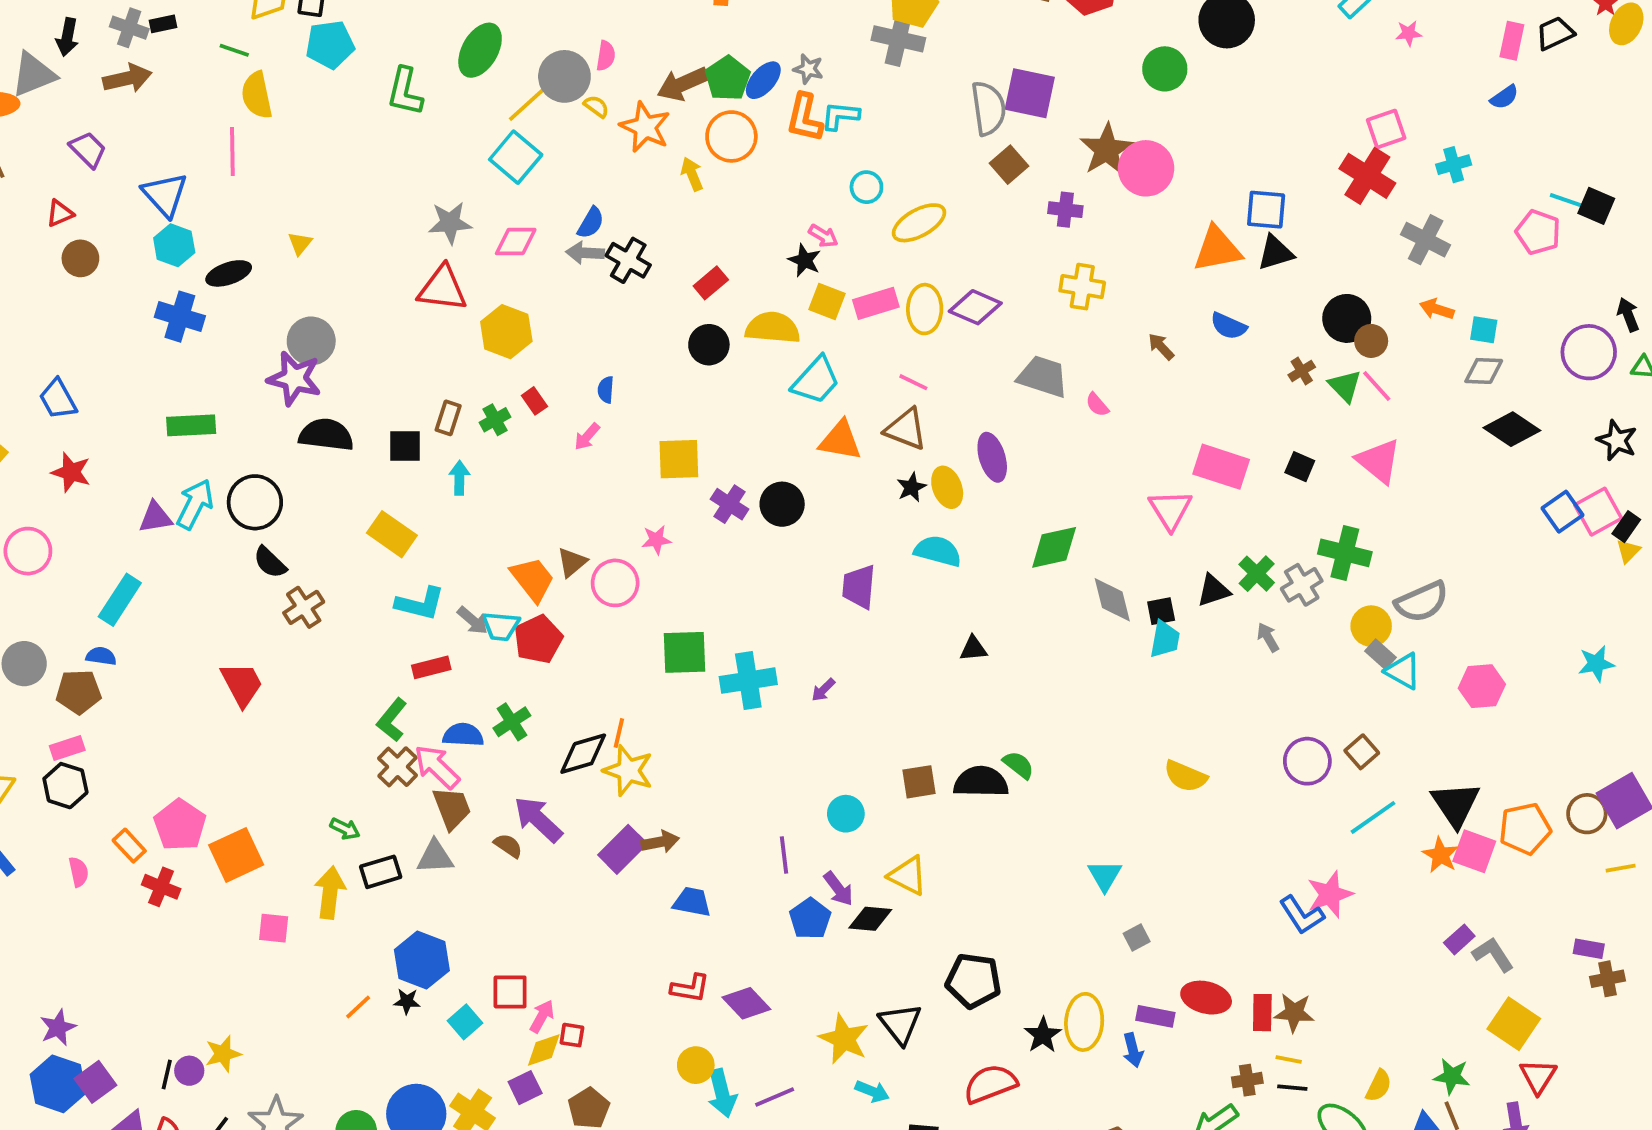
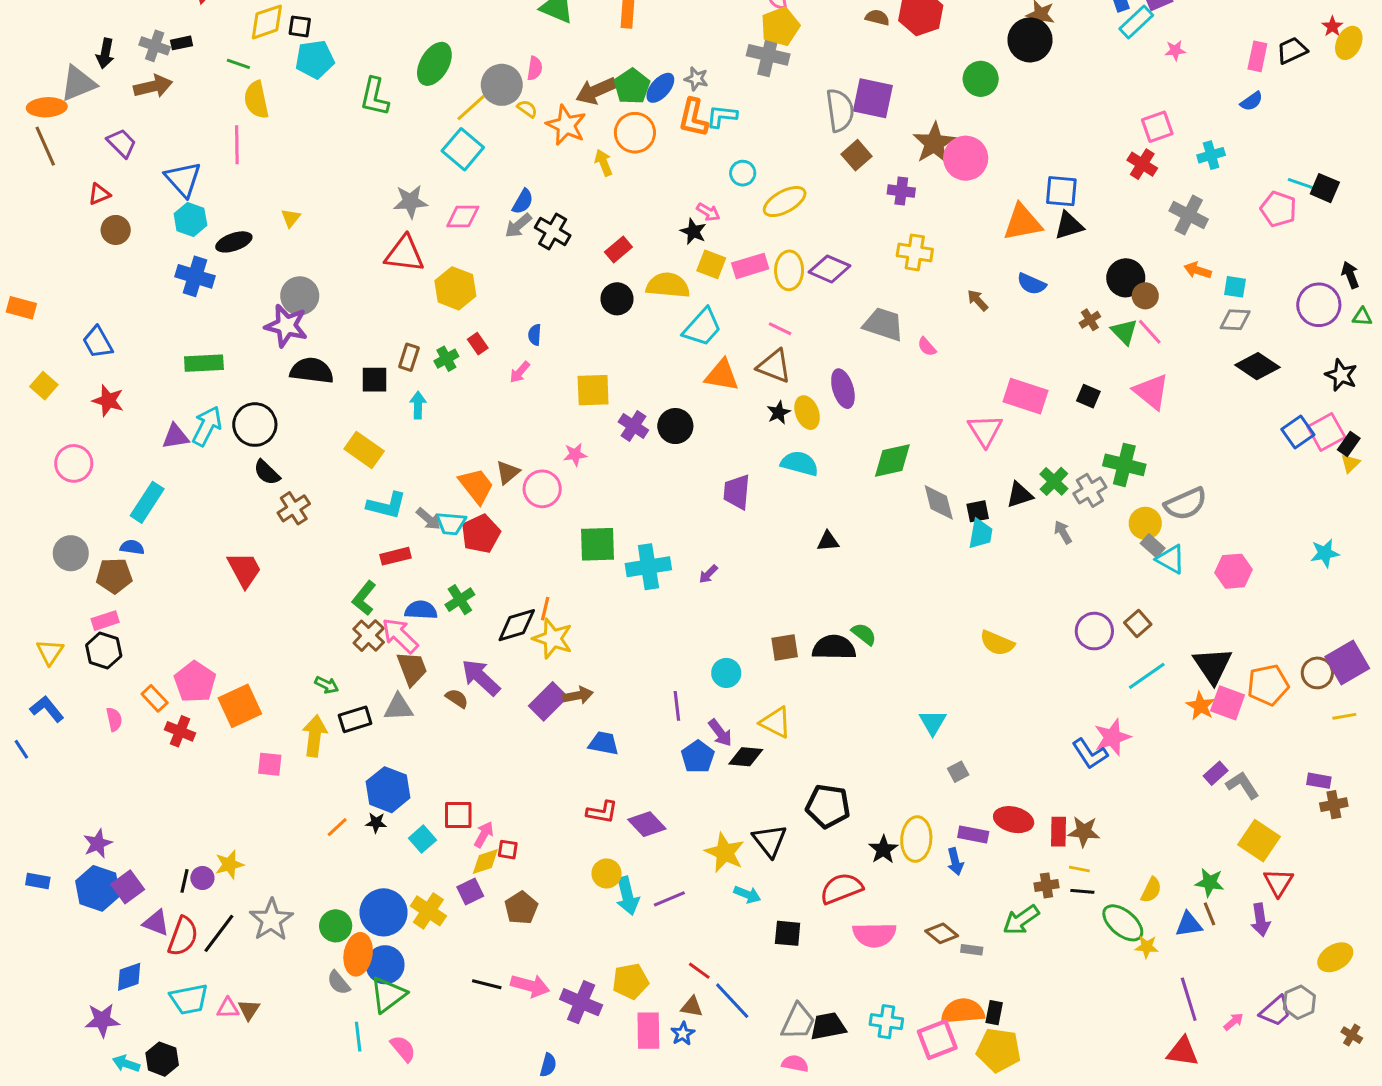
red cross: (1367, 176) -> (1142, 164), size x0.7
gray arrow: (585, 253) -> (518, 225), turned -44

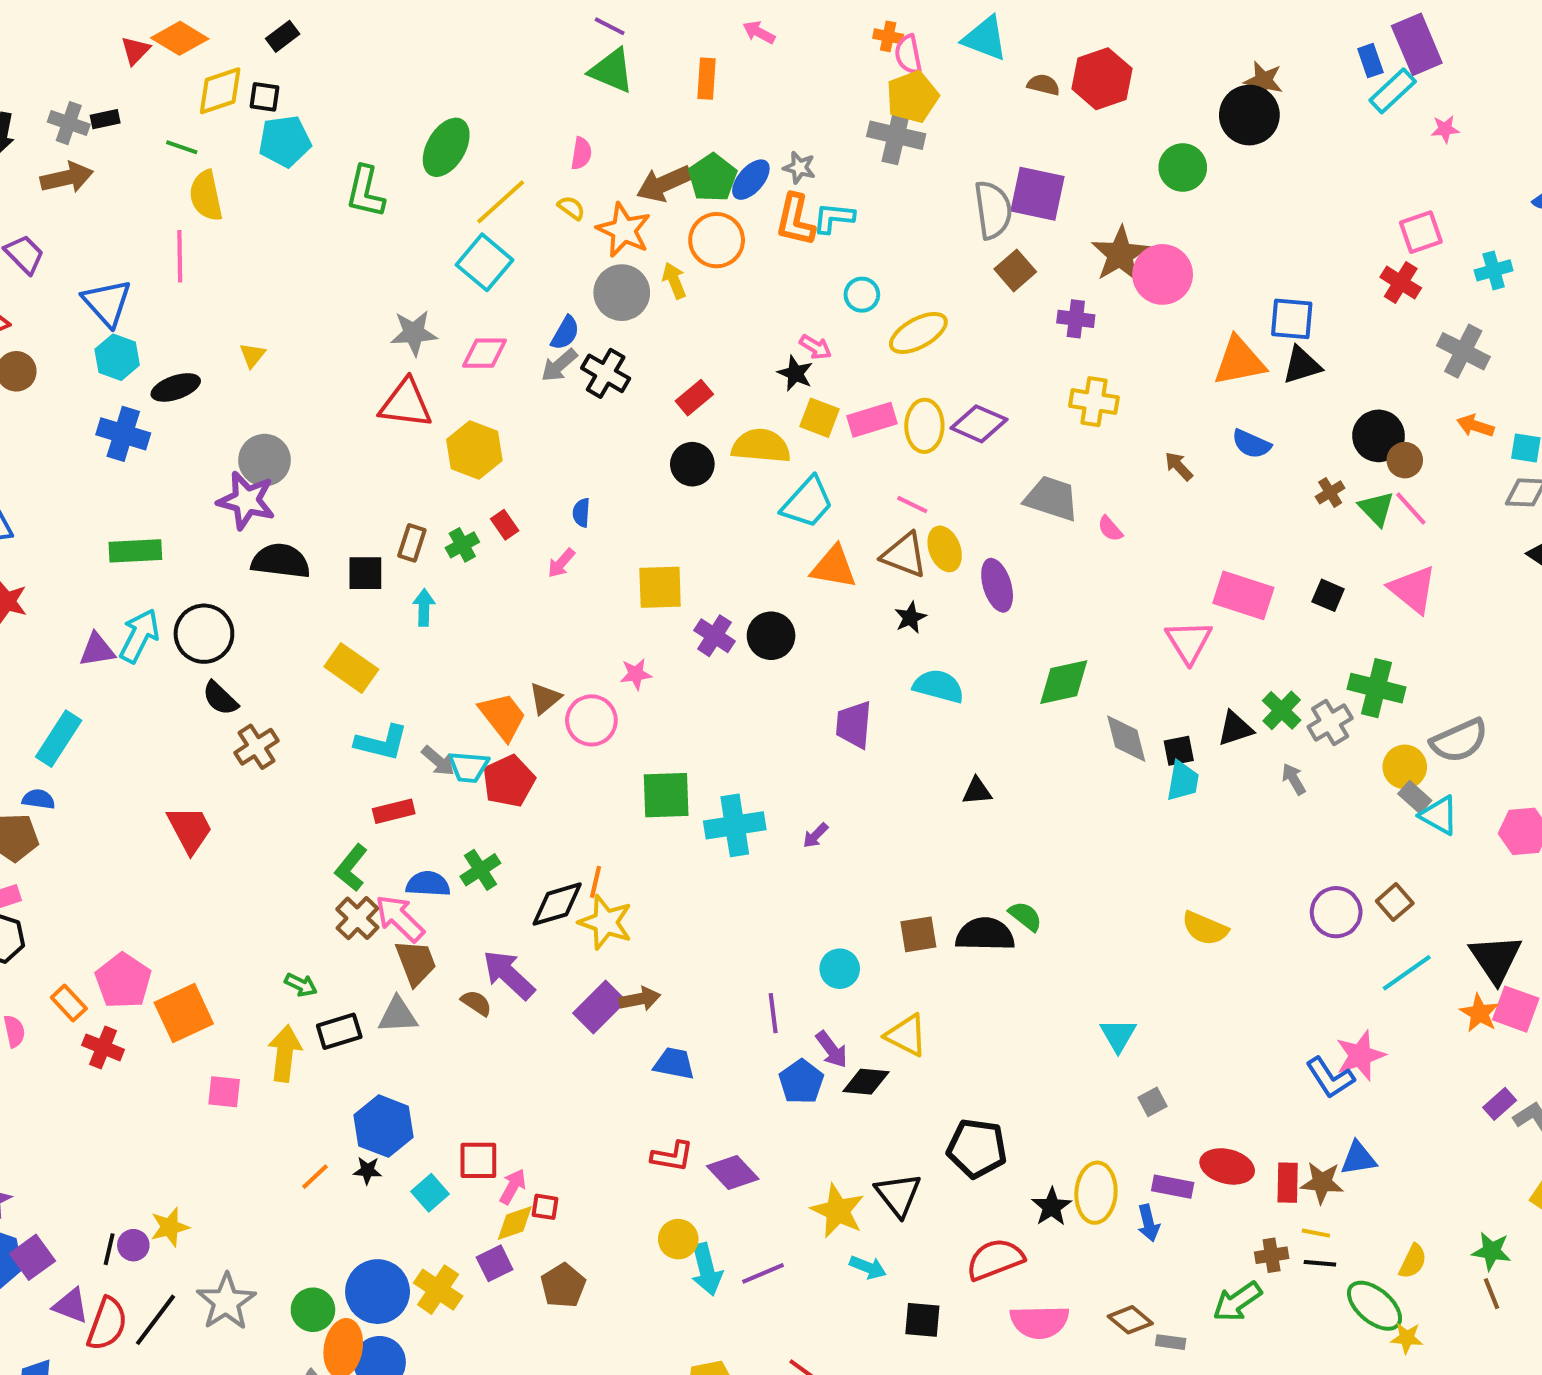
gray circle: (502, 85) -> (622, 293), moved
yellow ellipse: (807, 413) -> (945, 549), moved
blue triangle: (1189, 924) -> (1358, 1158), moved

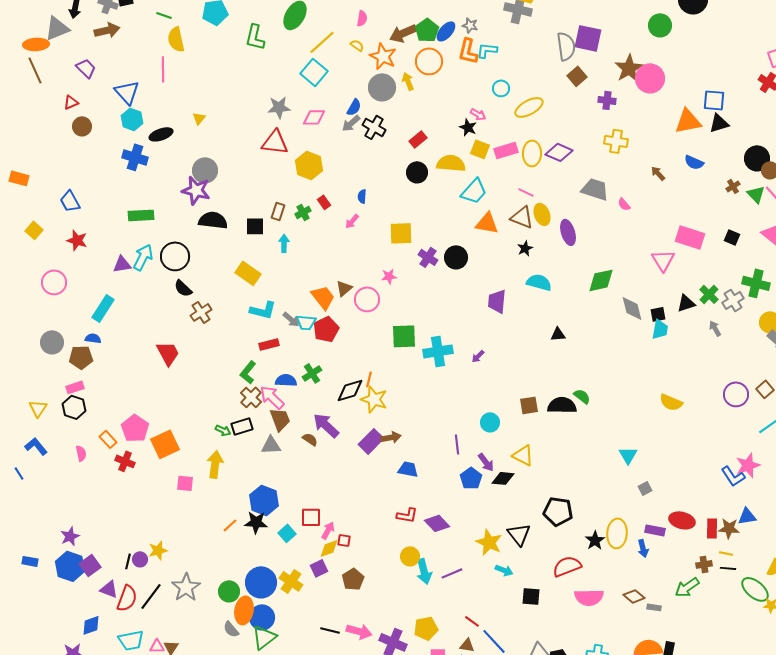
black rectangle: (339, 1031) -> (242, 426), moved
black star: (367, 1170) -> (256, 522), size x1.6

